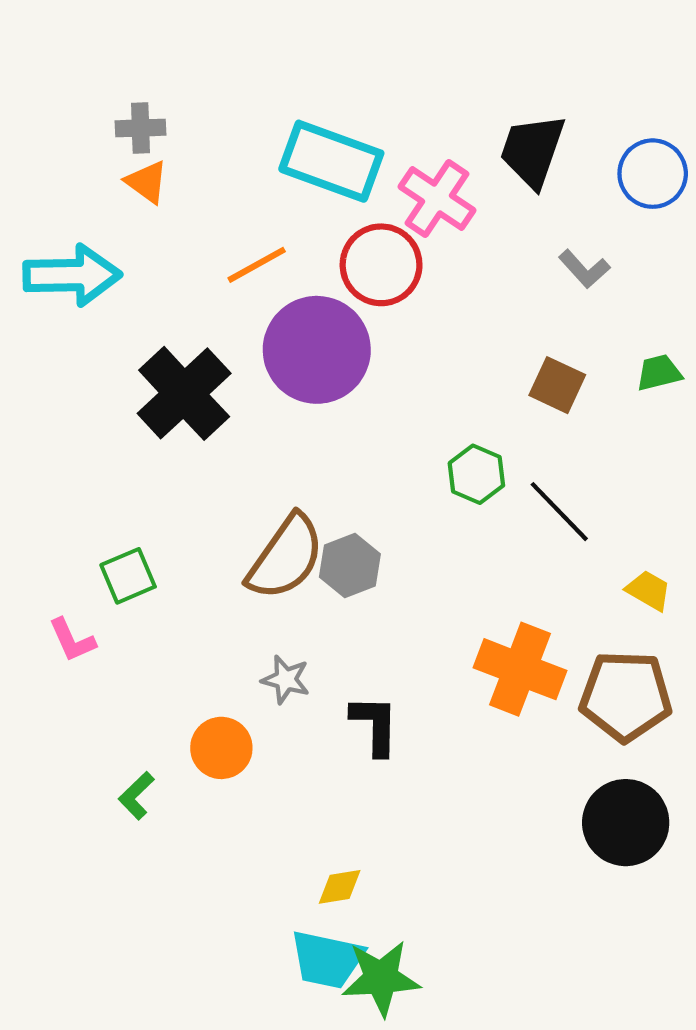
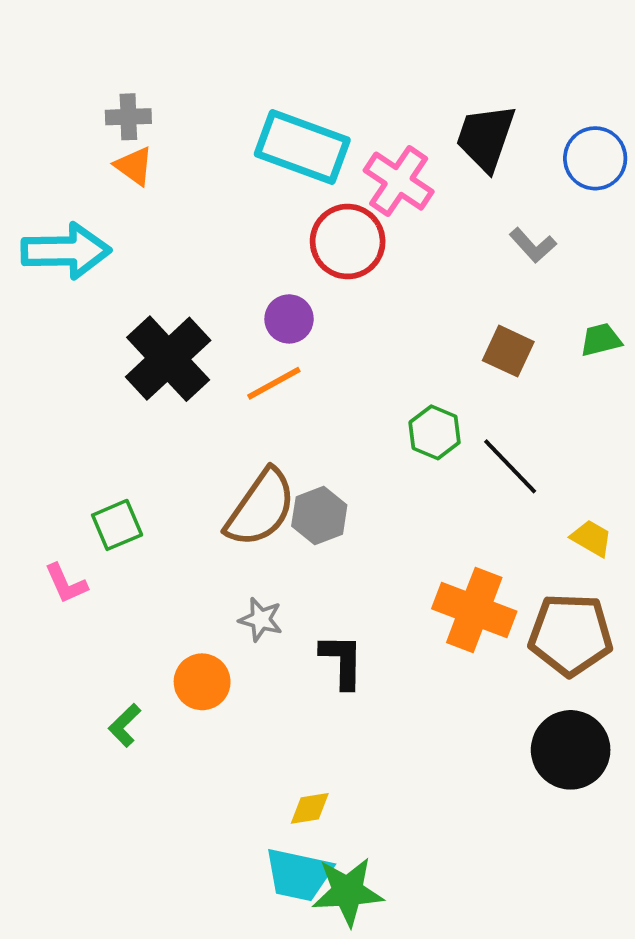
orange line: (257, 265) -> (274, 383), moved
purple circle: (317, 350) -> (289, 319), size x0.5

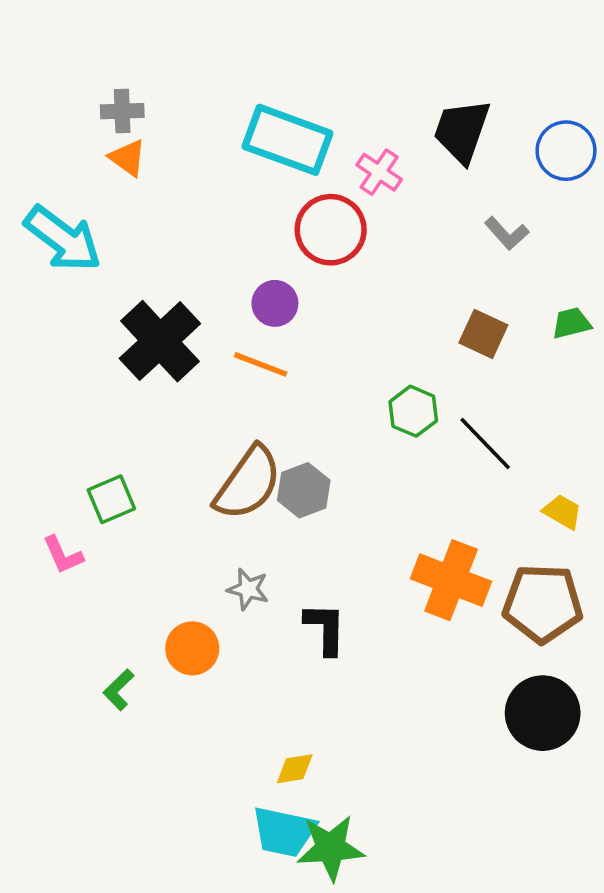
pink cross: (399, 181) -> (379, 172), size x0.7
cyan arrow: (66, 251) -> (63, 239), turned 38
orange line: (274, 383) -> (261, 364), turned 50

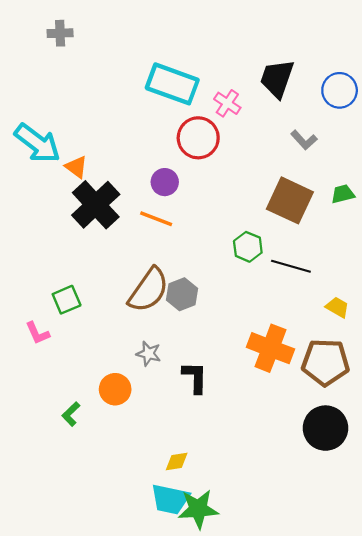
gray cross: (122, 111) -> (60, 33), moved
orange triangle: (128, 158) -> (76, 167), moved
brown square: (483, 334) -> (290, 200), size x1.6
black line: (485, 444) -> (291, 266), turned -30

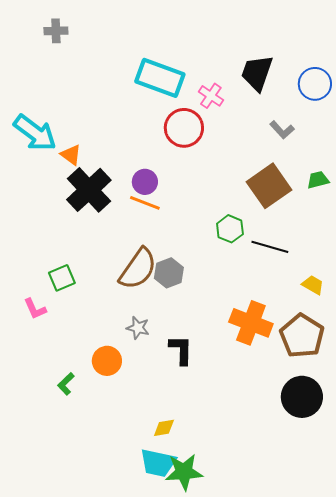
purple circle: (165, 182) -> (145, 182), moved
brown square: (290, 200) -> (269, 186), turned 30
brown pentagon: (325, 362) -> (302, 336), turned 30

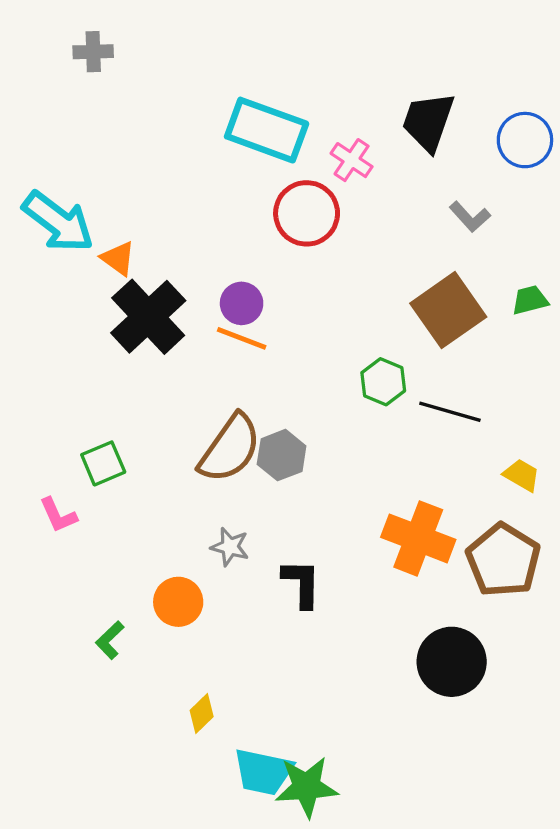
black circle: (302, 397) -> (452, 662), moved
yellow diamond: (164, 428) -> (202, 713), moved, turned -35

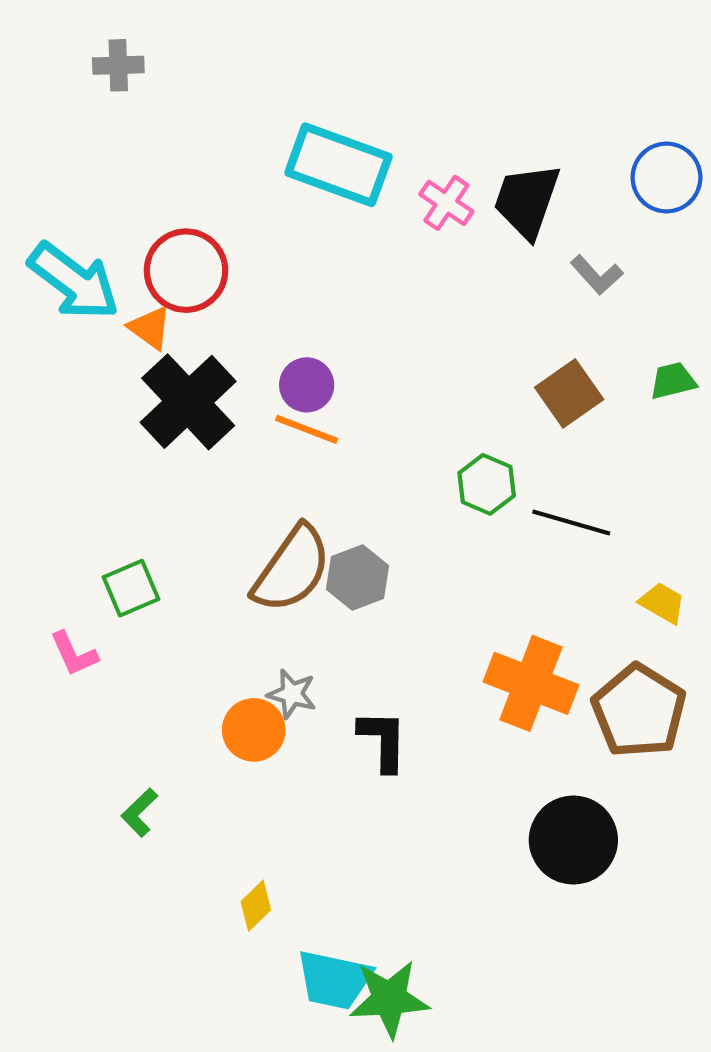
black trapezoid: (428, 122) -> (527, 201), moved
red circle: (307, 213) -> (186, 271), moved
brown square: (448, 310) -> (569, 393), size x0.7
orange circle: (178, 602) -> (254, 730), moved

